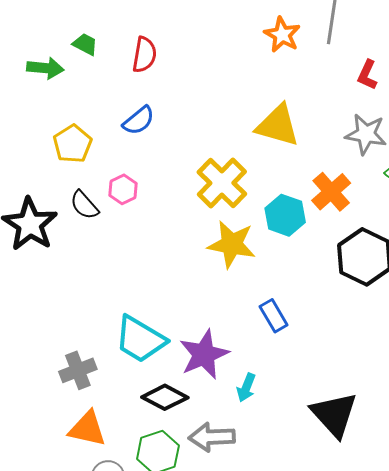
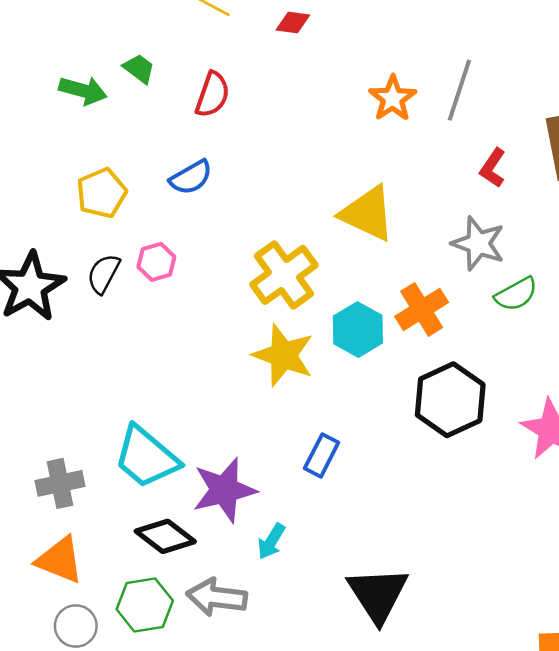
black semicircle: (84, 205) -> (104, 274), turned 60
blue rectangle: (274, 316) -> (322, 455), turned 48

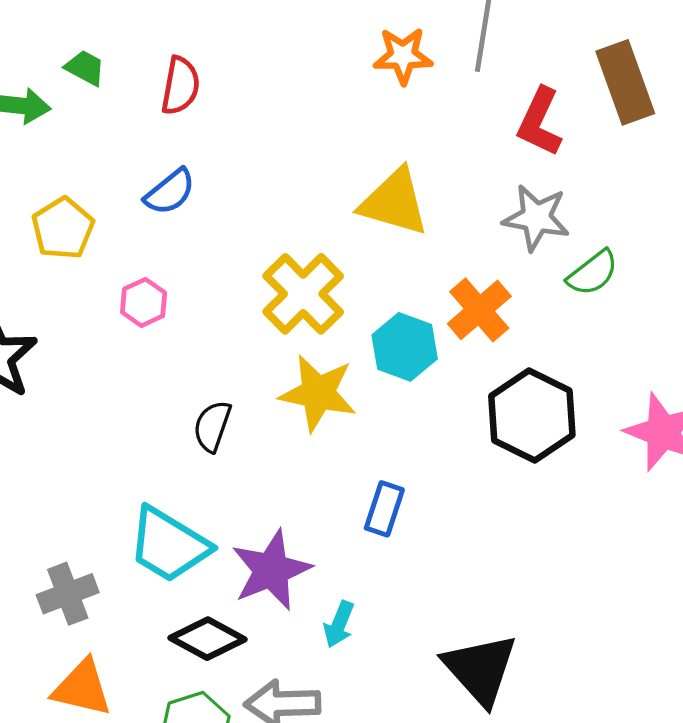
orange star: (393, 98) -> (403, 56), turned -30
red L-shape: (493, 168) -> (540, 122), size x1.4
black semicircle: (104, 274) -> (212, 426), moved

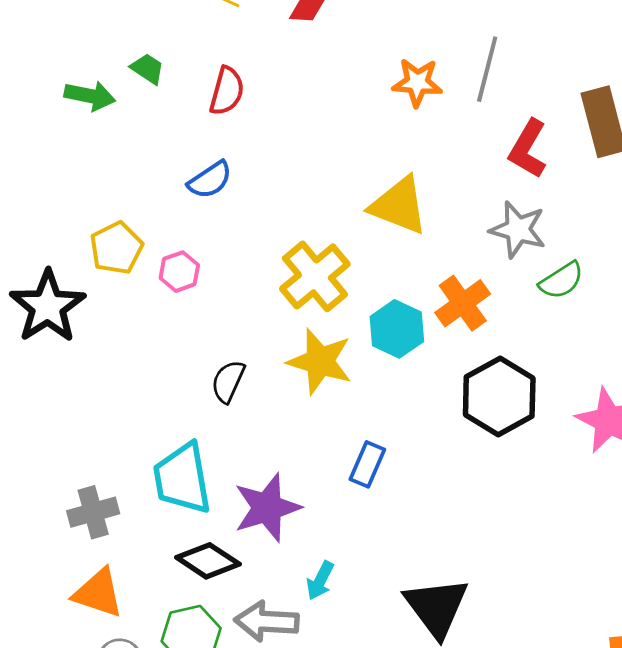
yellow pentagon: (63, 228) -> (116, 248), moved
cyan trapezoid: (169, 545) -> (182, 478), turned 44
cyan arrow: (339, 624) -> (320, 581), moved

